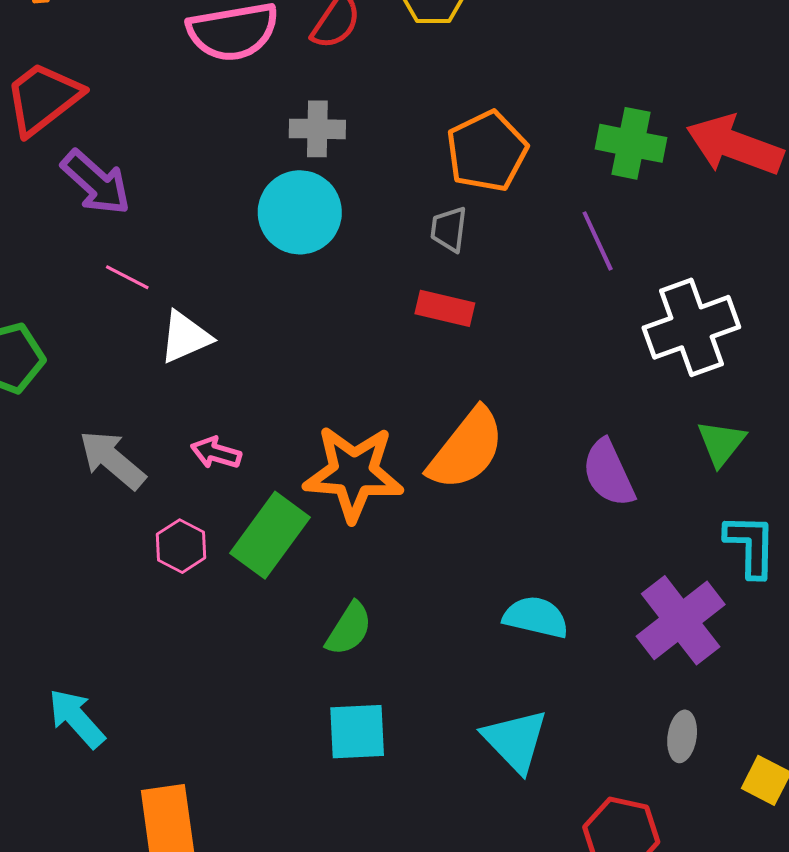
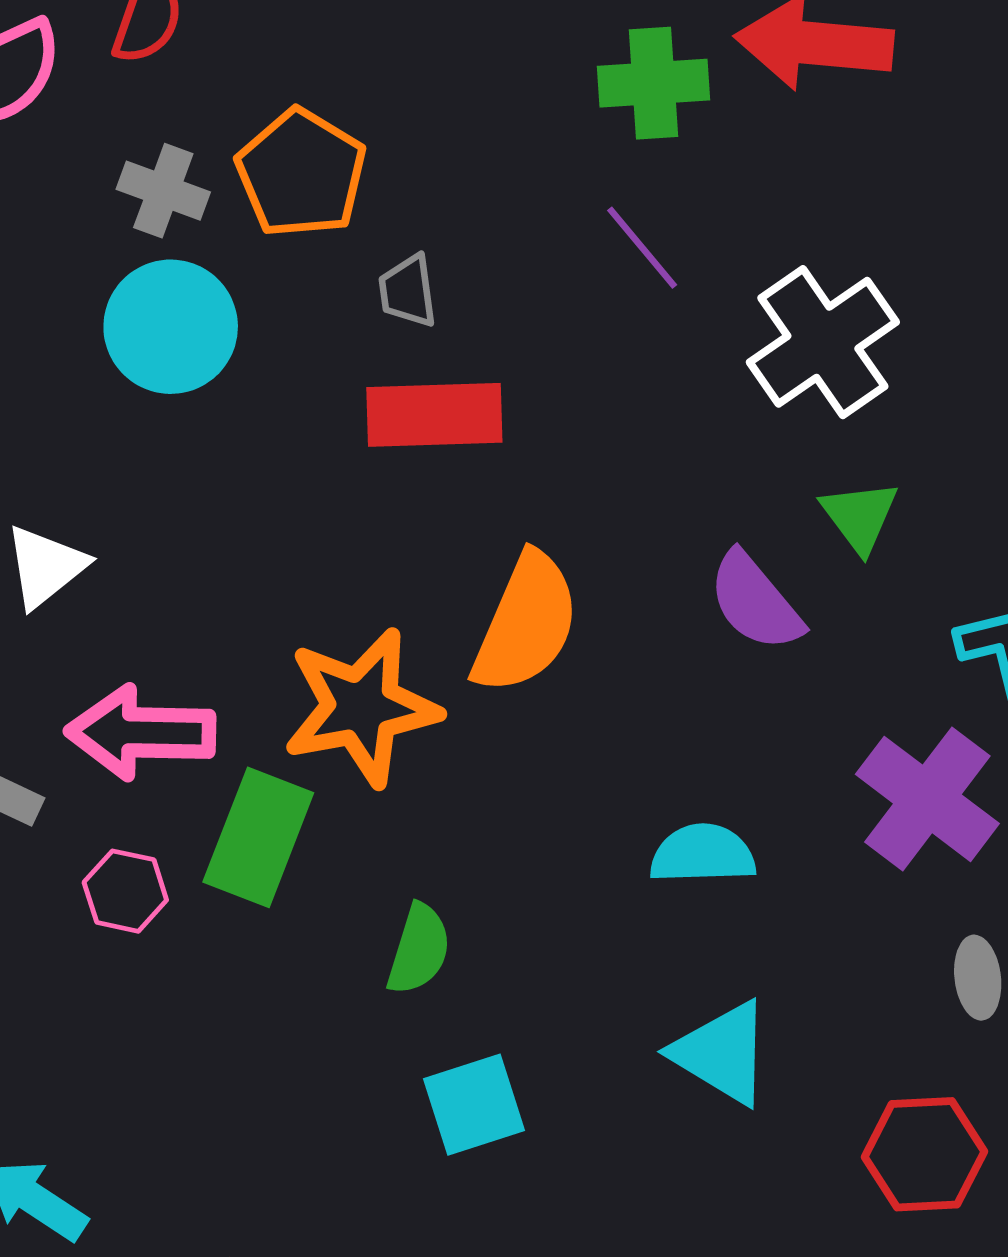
gray cross: (317, 129) -> (163, 191), turned 34
orange pentagon: (487, 151) -> (301, 173), moved
red rectangle: (445, 308) -> (434, 415), size x1.5
green triangle: (721, 443) -> (860, 516), moved
pink arrow: (216, 453) -> (141, 732), size x1.8

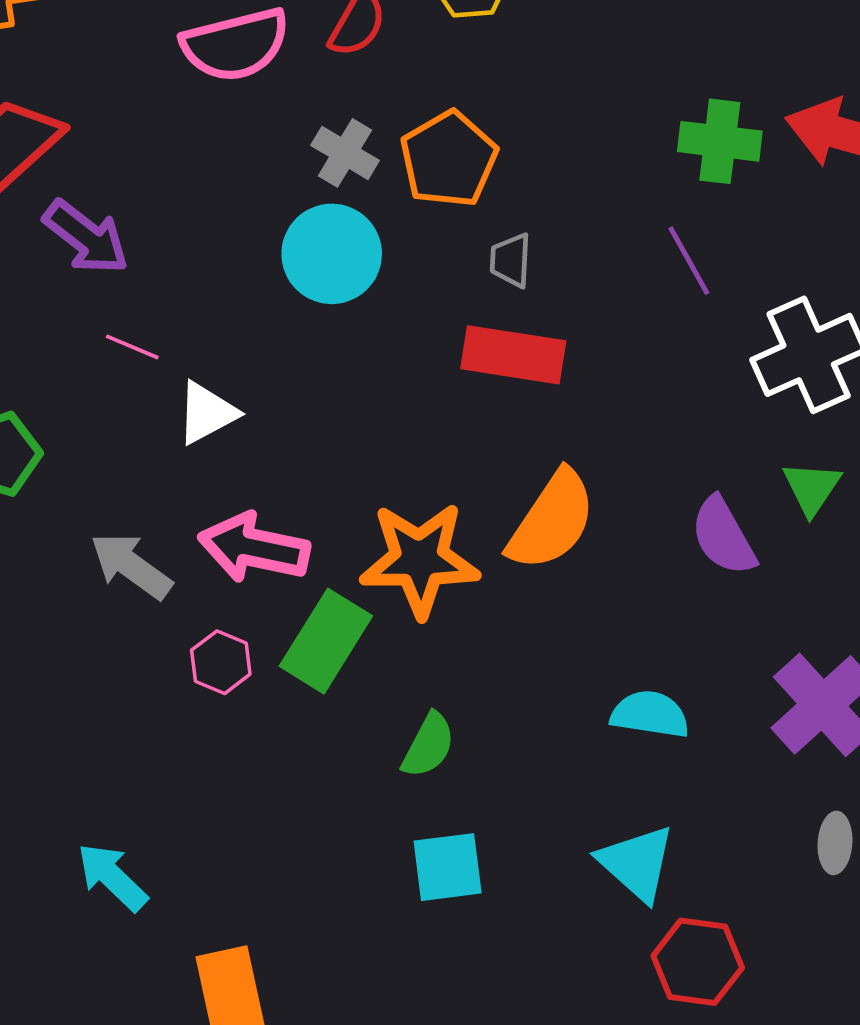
red hexagon: (924, 1154) -> (698, 962), moved

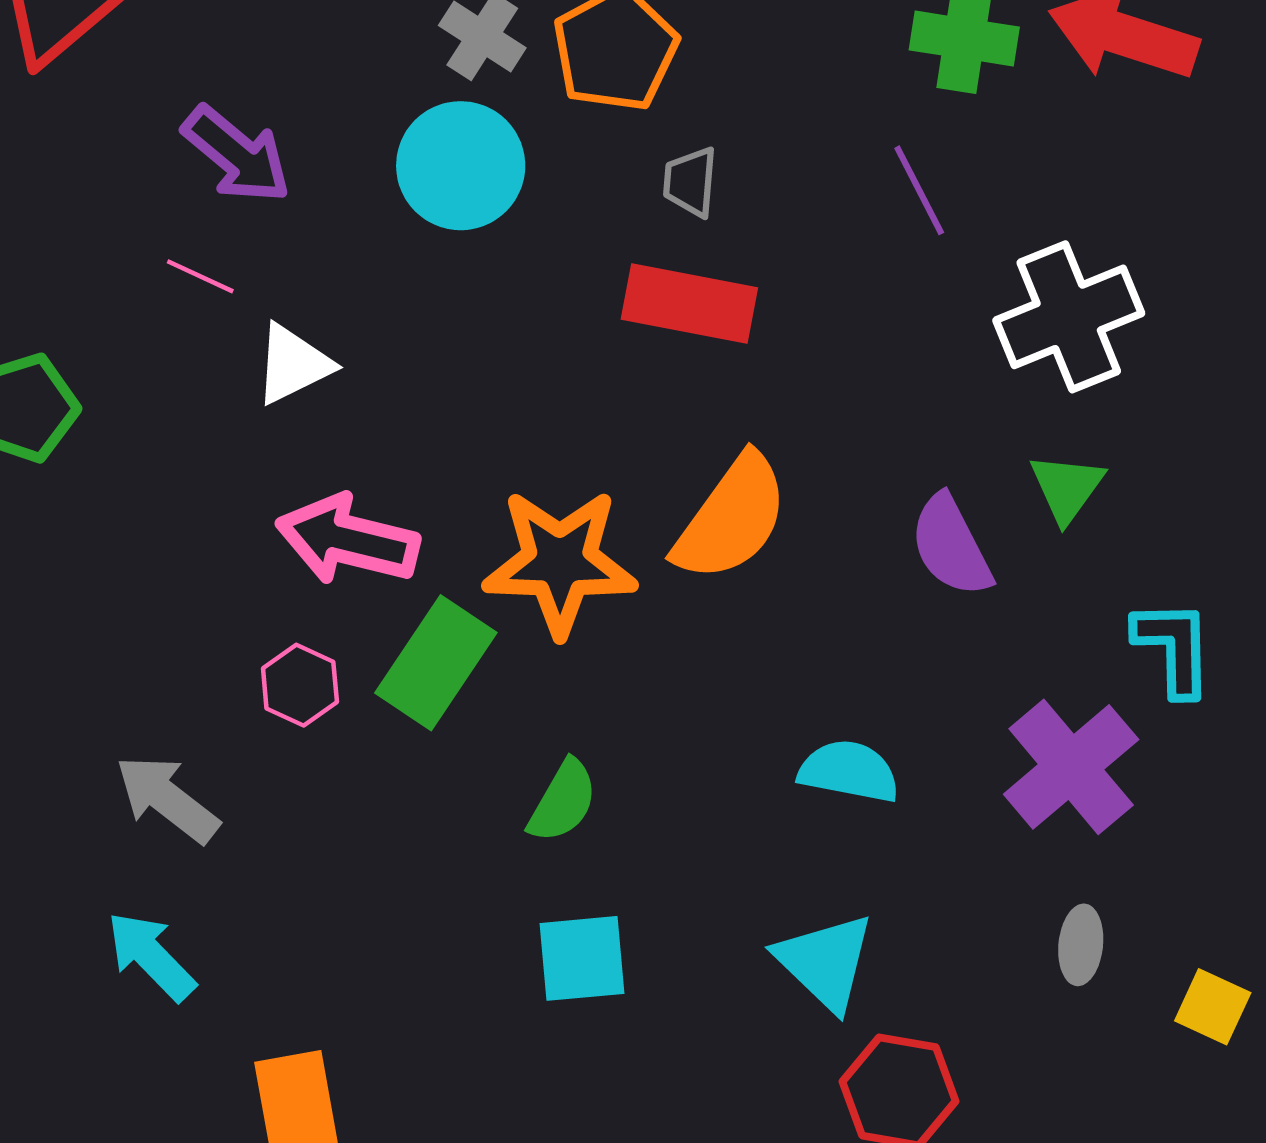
purple arrow: (86, 237) -> (237, 155), moved
gray arrow: (131, 566) -> (167, 799), moved

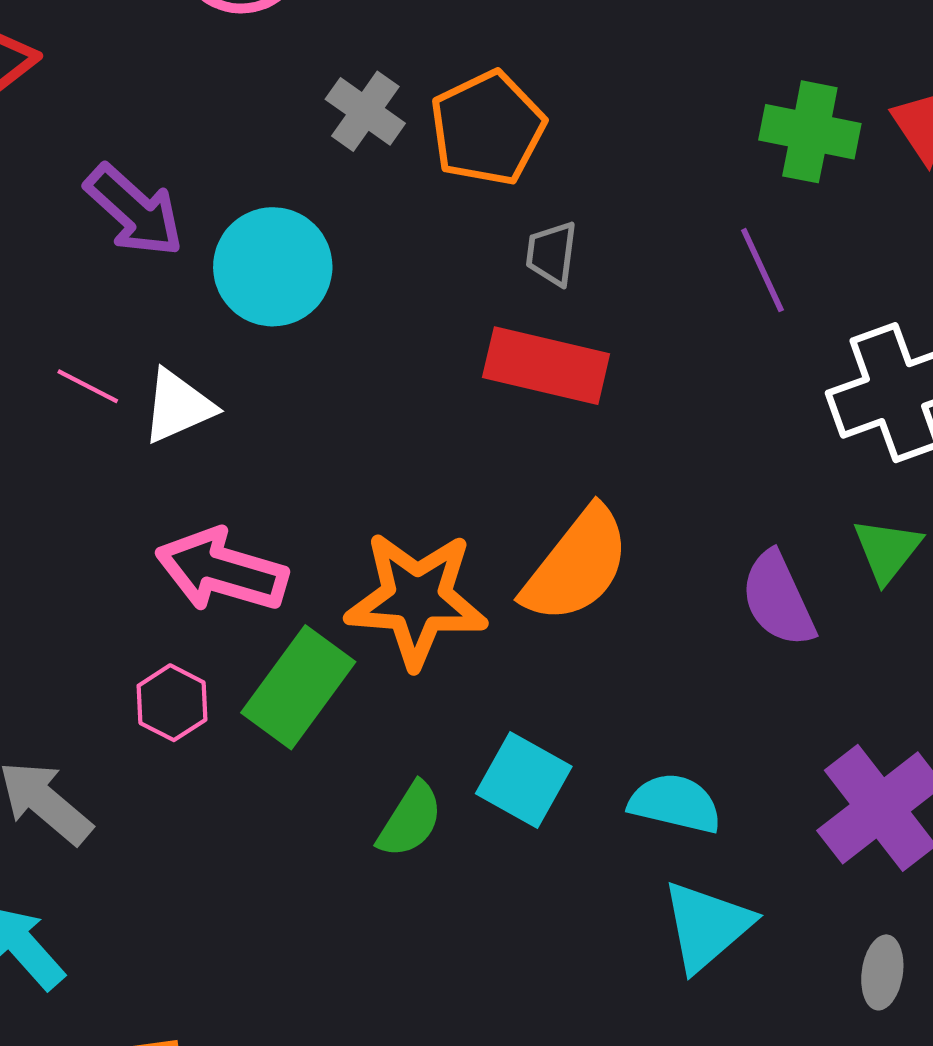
cyan circle: (461, 166) -> (273, 267), moved
pink line: (200, 276) -> (88, 386), moved
cyan square: (582, 958) -> (524, 780), moved, turned 32
cyan triangle: (825, 962) -> (707, 926), moved, turned 33

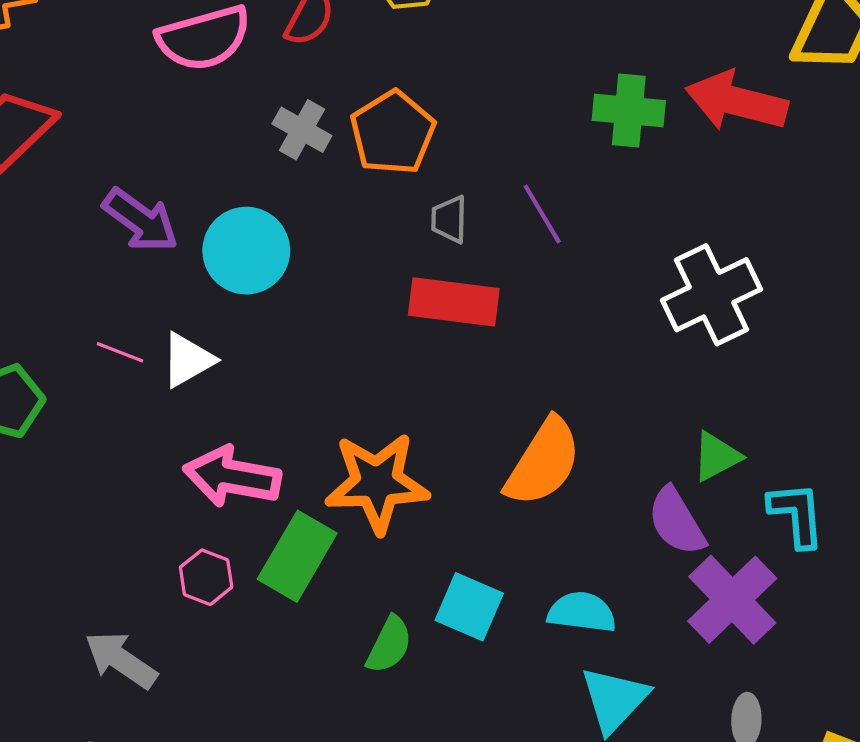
purple line: (762, 270) -> (542, 214), moved
green triangle: (887, 550) -> (716, 457), moved, turned 30
orange semicircle: (577, 565) -> (543, 462), moved
purple semicircle: (778, 599) -> (677, 521), moved

